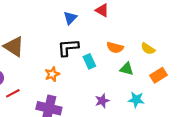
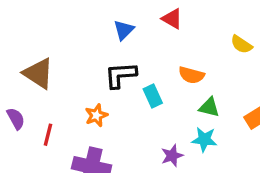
yellow semicircle: (148, 49) -> (241, 44), moved
red line: (13, 93) -> (48, 135), moved, turned -48
cyan star: (136, 100) -> (204, 140), moved

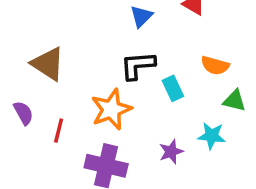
orange star: (96, 115) -> (111, 109), size x1.6
cyan star: (204, 140) -> (212, 136), moved
purple star: (172, 156) -> (171, 152), moved

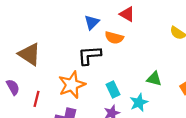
orange semicircle: (215, 65) -> (114, 38), moved
cyan rectangle: (173, 88) -> (113, 89), moved
cyan star: (212, 136) -> (139, 102), turned -30

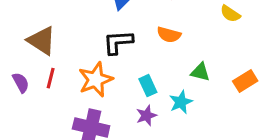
orange semicircle: (114, 38) -> (169, 35), moved
red line: (36, 99) -> (51, 78), moved

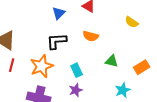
cyan star: (181, 102) -> (123, 90), moved

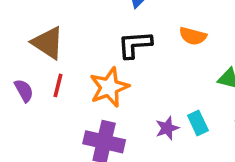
cyan rectangle: (77, 70) -> (198, 123), moved

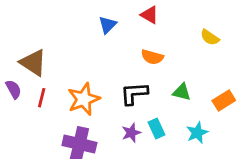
black L-shape: (135, 45) -> (134, 93), moved
purple semicircle: (24, 91) -> (14, 89), moved

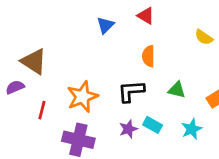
orange semicircle: (152, 57) -> (148, 56), turned 75
purple semicircle: (14, 89) -> (15, 87), turned -84
red line: (42, 98) -> (42, 110), moved
cyan rectangle: (157, 129) -> (153, 125), turned -36

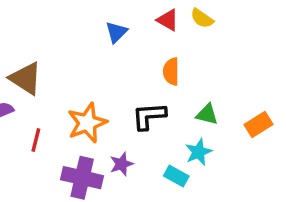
yellow semicircle: (204, 37) -> (202, 18), moved
cyan rectangle: (153, 125) -> (176, 176), moved
purple star: (128, 129) -> (121, 164), moved
cyan star: (192, 129) -> (199, 152), moved

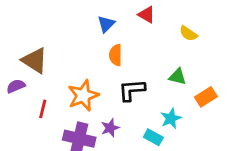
yellow semicircle: (202, 18) -> (188, 33), moved
orange semicircle: (171, 71) -> (116, 55), moved
green triangle: (207, 114) -> (178, 77), moved
orange rectangle: (259, 125) -> (206, 97), moved

